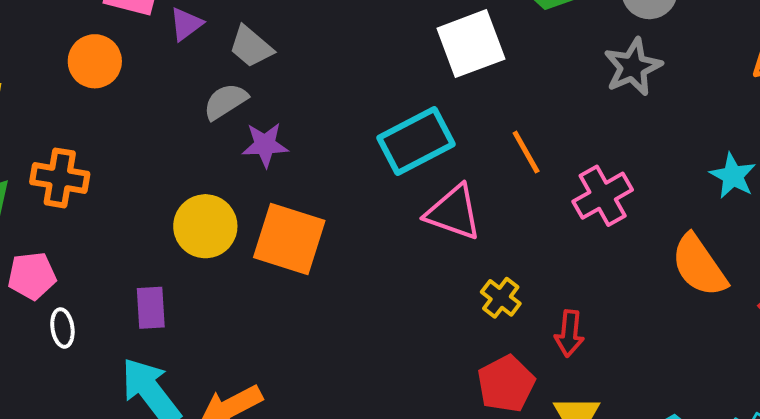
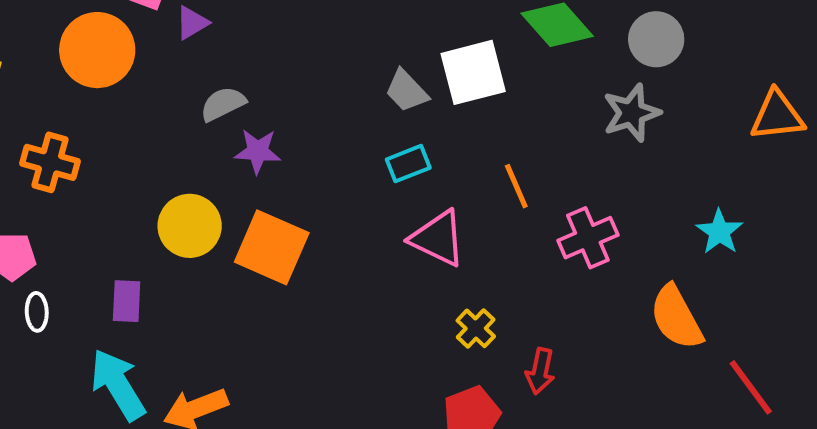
gray trapezoid: (251, 47) -> (407, 91), moved
orange circle: (95, 61) -> (97, 50), size x1.4
cyan rectangle: (416, 141) -> (408, 164), size x0.6

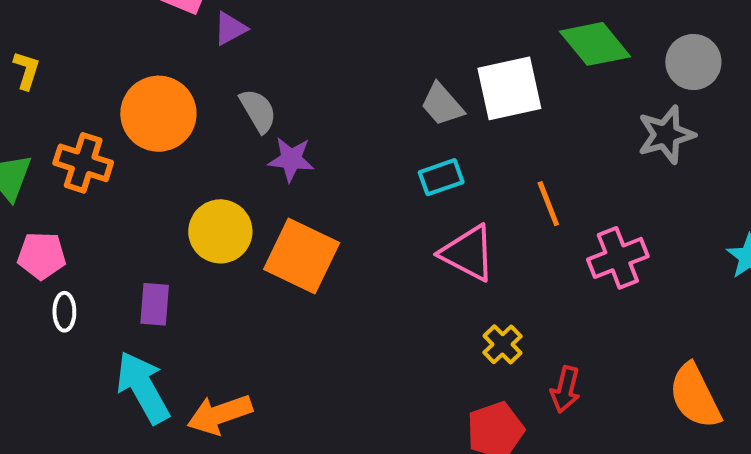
orange circle: (97, 50) -> (158, 114), moved
gray semicircle: (223, 104) -> (258, 111), turned 84
orange semicircle: (676, 317) -> (695, 396), moved

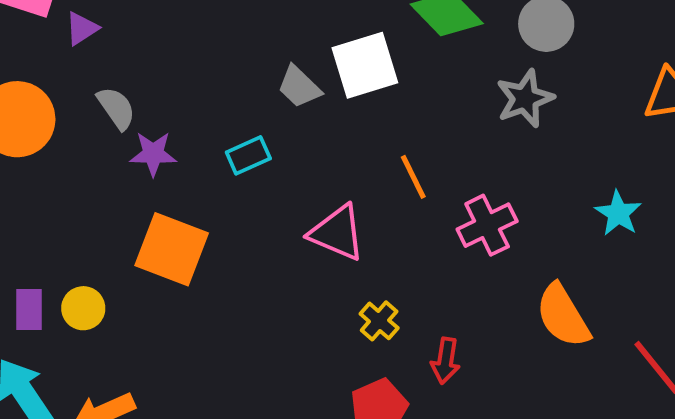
cyan rectangle: (441, 177) -> (248, 155), moved
yellow circle: (220, 231) -> (83, 308), moved, size x0.7
orange semicircle: (695, 396) -> (563, 316), moved

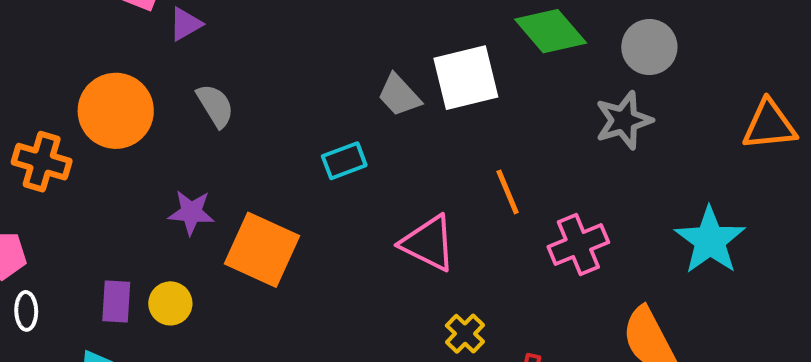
purple star: (153, 154) -> (191, 212), moved
cyan star: (618, 213) -> (710, 240), size x1.5

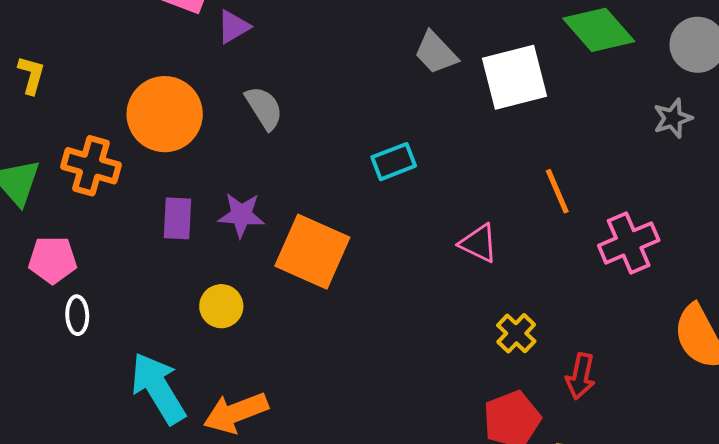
gray trapezoid: (399, 95) -> (436, 53), moved
gray star: (624, 120) -> (673, 118), size x0.7
pink triangle: (428, 243) -> (479, 243), size x0.7
purple rectangle: (116, 301) -> (177, 218), moved

